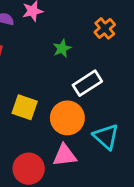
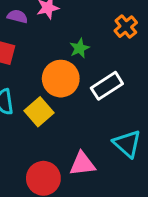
yellow square: (25, 107) -> (39, 112), turned 30
orange circle: (67, 118) -> (61, 79), moved

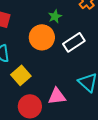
yellow square: (39, 112) -> (21, 75), moved

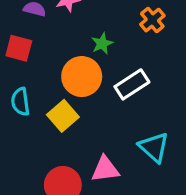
yellow square: (21, 75) -> (63, 116), moved

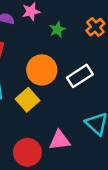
green star: (102, 44) -> (57, 29), moved

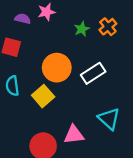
green star: (57, 29) -> (82, 29), moved

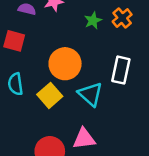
white rectangle: (93, 73) -> (121, 70), moved, turned -45
cyan triangle: (109, 119) -> (90, 94), moved

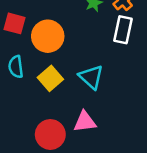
orange circle: (65, 64) -> (48, 36), moved
white rectangle: (121, 70) -> (123, 30), moved

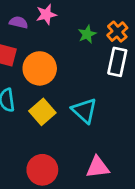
pink triangle: (85, 122) -> (98, 167), moved

